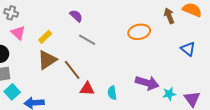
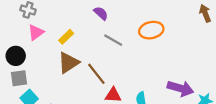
orange ellipse: (139, 32) -> (151, 30), moved
pink triangle: (18, 33) -> (36, 32), turned 42

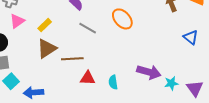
orange ellipse: (151, 30) -> (122, 19), turned 60
brown line: (96, 74) -> (72, 59), turned -55

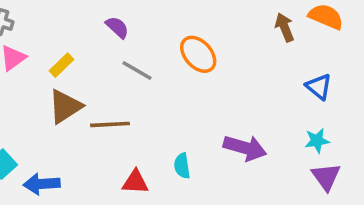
red triangle: (88, 78) -> (135, 182), moved
cyan star: (171, 83) -> (317, 141), moved

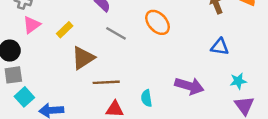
blue triangle: (319, 87) -> (220, 47), moved, turned -30
brown triangle: (65, 106) -> (83, 58), moved
brown line: (110, 124) -> (106, 82), moved

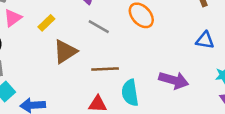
brown line: (106, 82) -> (105, 69), moved
cyan semicircle: (147, 98) -> (130, 93), size x1.5

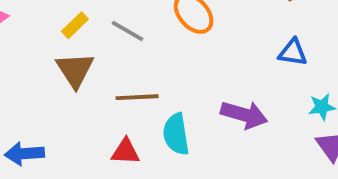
yellow rectangle: (46, 23) -> (75, 25), moved
brown triangle: (65, 52) -> (75, 70), turned -30

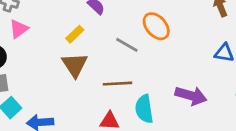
gray line: (127, 31) -> (127, 45), moved

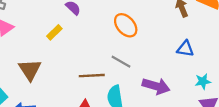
gray line: (127, 45) -> (121, 62), moved
brown triangle: (75, 65) -> (30, 70), moved

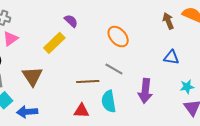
yellow rectangle: (54, 32) -> (54, 43), size x1.5
purple arrow: (156, 86) -> (145, 91), turned 80

